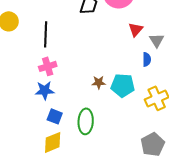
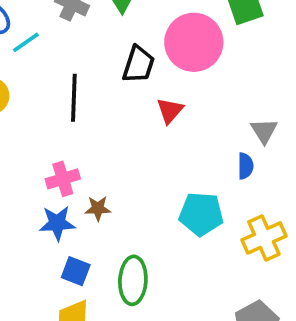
red triangle: (136, 29) -> (170, 111), moved
black line: (46, 34) -> (74, 98), moved
brown star: (99, 82) -> (98, 208), moved

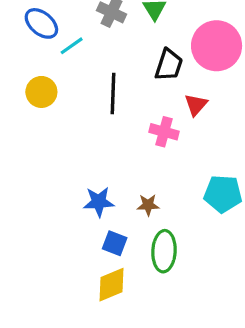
pink cross: (63, 179) -> (164, 132), moved, turned 32
brown star: (98, 208) -> (148, 205), moved

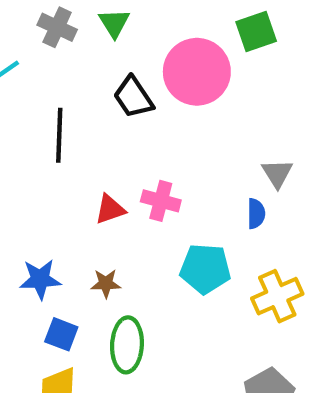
black trapezoid: (169, 65) -> (133, 97), turned 128
red triangle: (196, 105) -> (110, 209), moved, turned 30
pink cross: (164, 132) -> (161, 201), moved

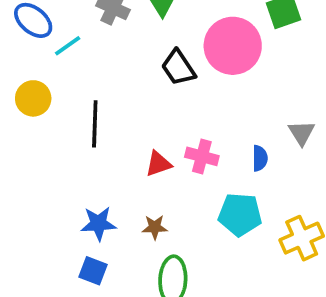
black line: (59, 135) -> (95, 124), moved
blue semicircle: (256, 214) -> (260, 158), moved
blue square: (61, 334) -> (93, 271), moved

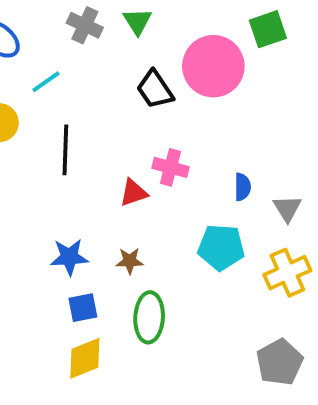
cyan line: (68, 46) -> (46, 82), moved
gray triangle: (302, 133) -> (287, 208), moved
pink cross: (202, 156) -> (171, 167), moved
blue square: (93, 271) -> (83, 308), moved, turned -32

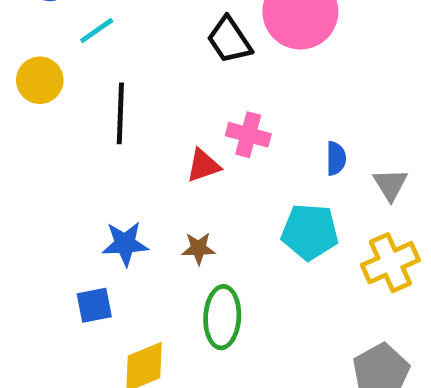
blue square: (83, 308) -> (94, 305), moved

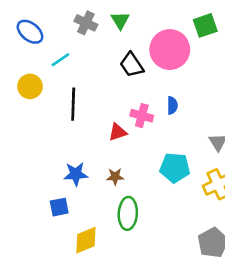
blue semicircle: (336, 158) -> (172, 105), moved

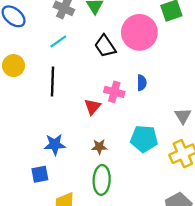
cyan line: (60, 60) -> (58, 42), moved
red triangle: (118, 132) -> (92, 107), turned -30
brown star: (115, 177) -> (99, 147), moved

